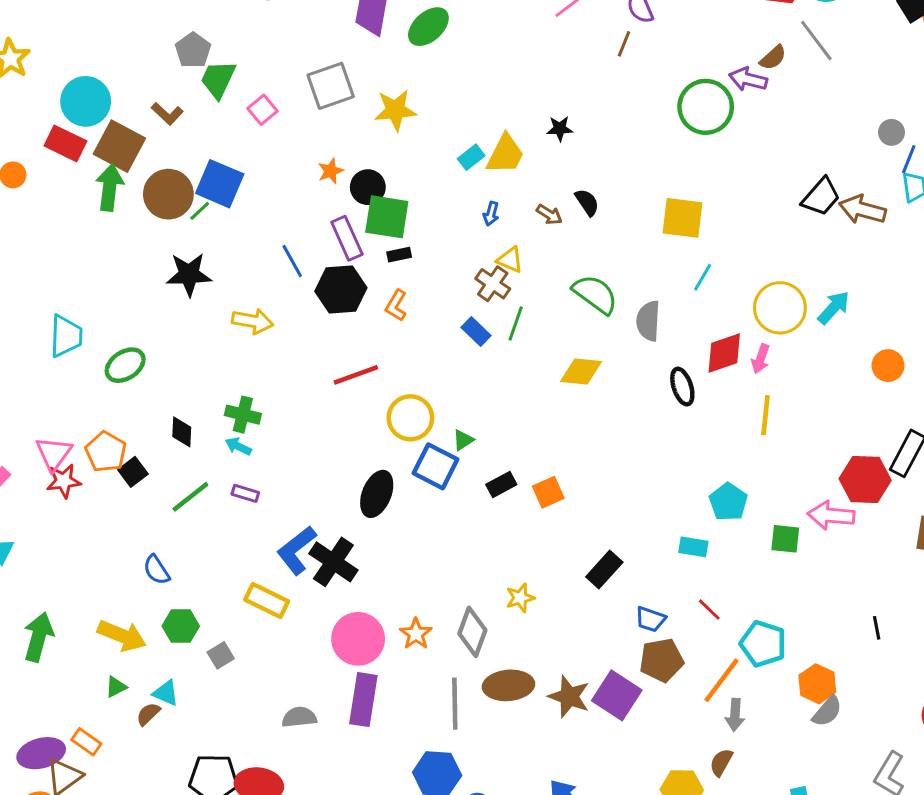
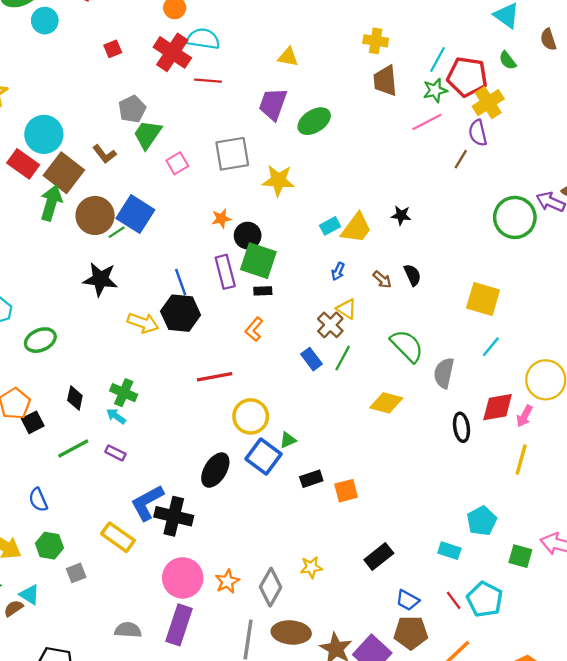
black hexagon: (341, 290) -> (181, 313), moved
black cross: (333, 562) -> (174, 516), turned -30
cyan pentagon: (763, 644) -> (485, 599), moved

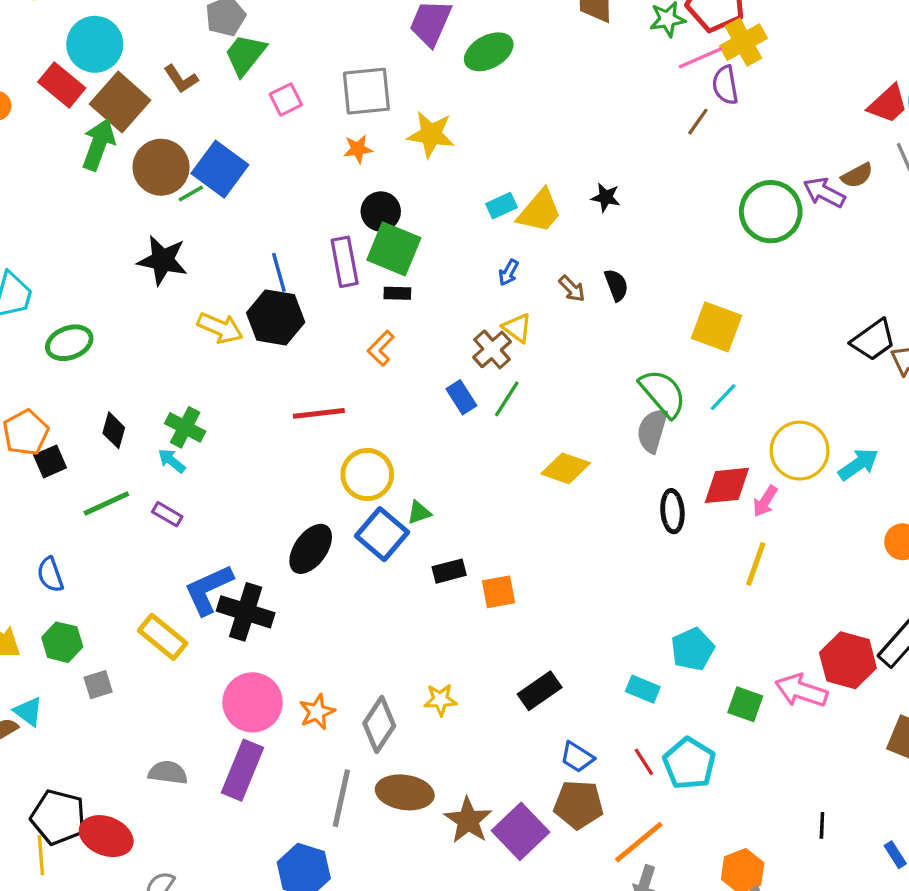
pink line: (427, 122) -> (701, 58), moved
orange star: (221, 219) -> (358, 149), moved
green semicircle: (407, 346) -> (663, 393), moved

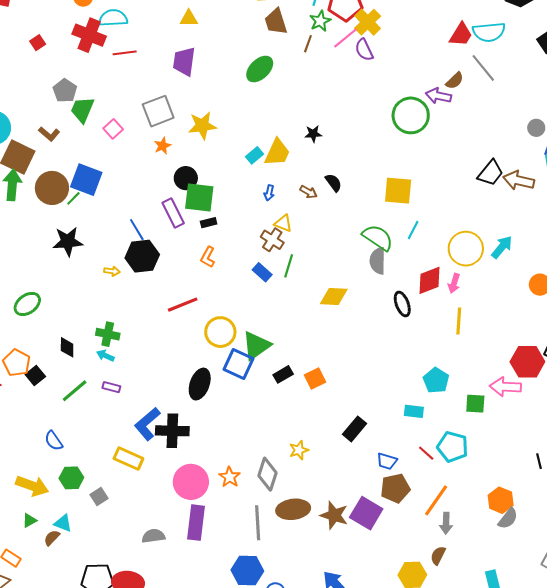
green ellipse: (489, 52) -> (260, 69), moved
brown line: (698, 122) -> (308, 44), moved
yellow arrow: (220, 328) -> (112, 271), size x0.6
green triangle: (419, 513) -> (256, 346), size x2.0

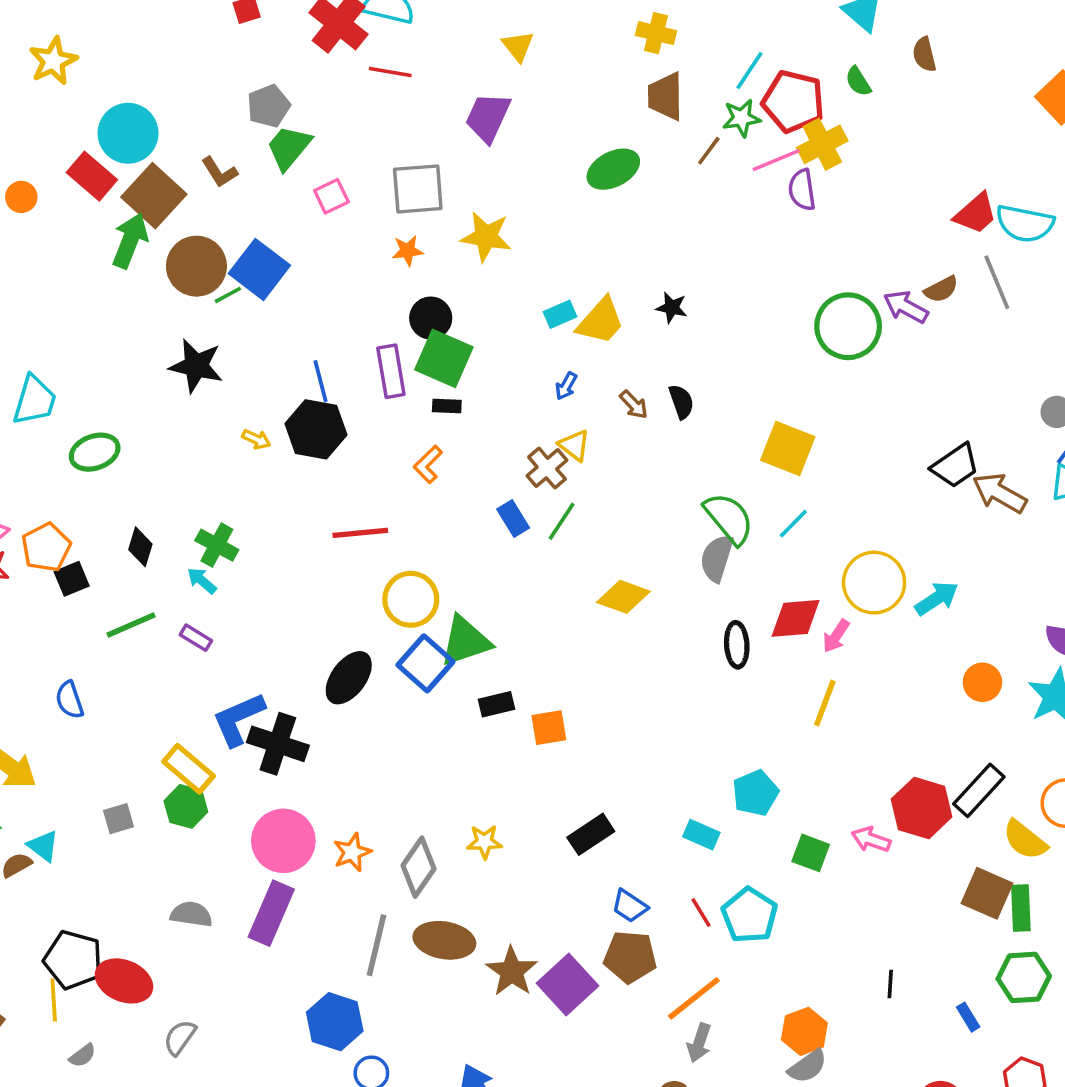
yellow triangle: (189, 18) -> (518, 46), turned 36
pink arrow: (505, 387) -> (871, 839), size x0.7
green hexagon: (71, 478) -> (186, 806), moved

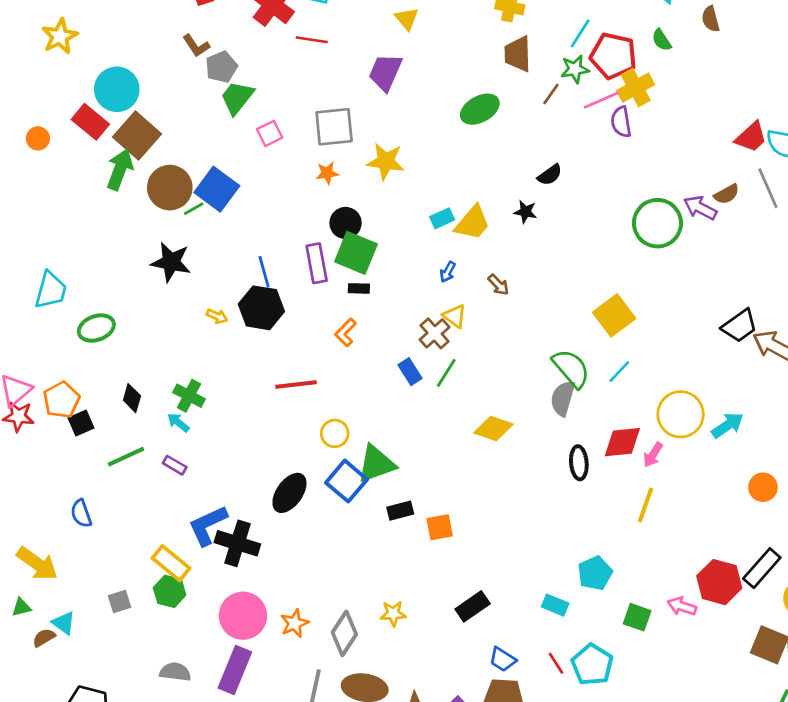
brown L-shape: (219, 172) -> (196, 46), moved
black semicircle: (681, 402) -> (550, 175), moved, turned 75
yellow square: (788, 448) -> (614, 315), turned 33
yellow circle: (411, 599) -> (335, 433), size x0.7

